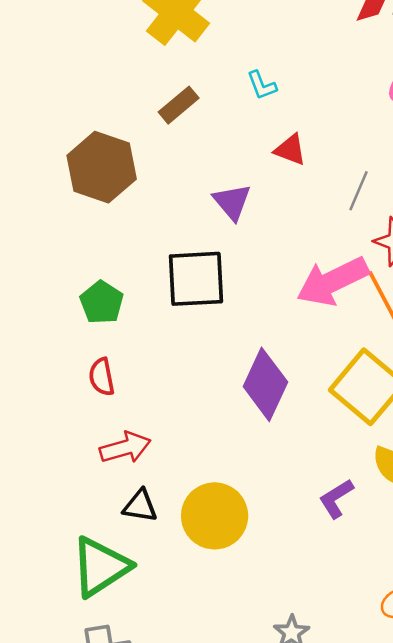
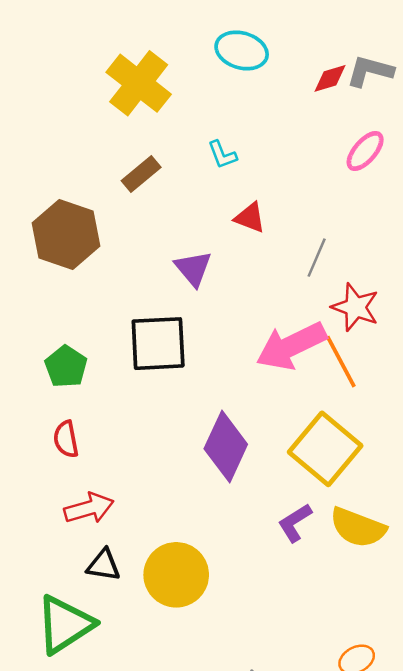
purple L-shape: (336, 499) -> (295, 523), moved

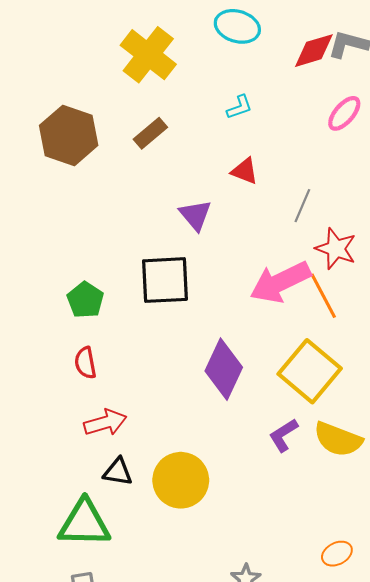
red diamond: (330, 78) -> (314, 51), size x1.4
cyan L-shape: (222, 155) -> (239, 107), moved, turned -88
brown hexagon: (66, 235) -> (69, 135), moved
green triangle: (65, 624) -> (84, 523), turned 34

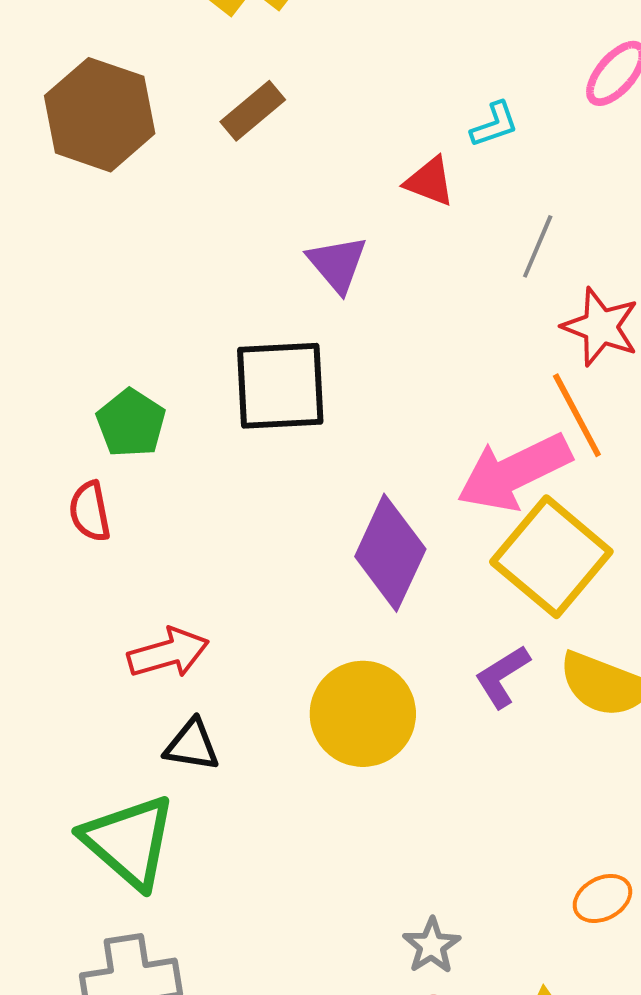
cyan L-shape: (239, 107) -> (494, 124), moved
pink arrow: (280, 282) -> (514, 472), moved
red semicircle: (85, 363) -> (90, 511), moved
yellow circle: (181, 480) -> (363, 714), moved
green triangle: (84, 523) -> (129, 842), turned 40

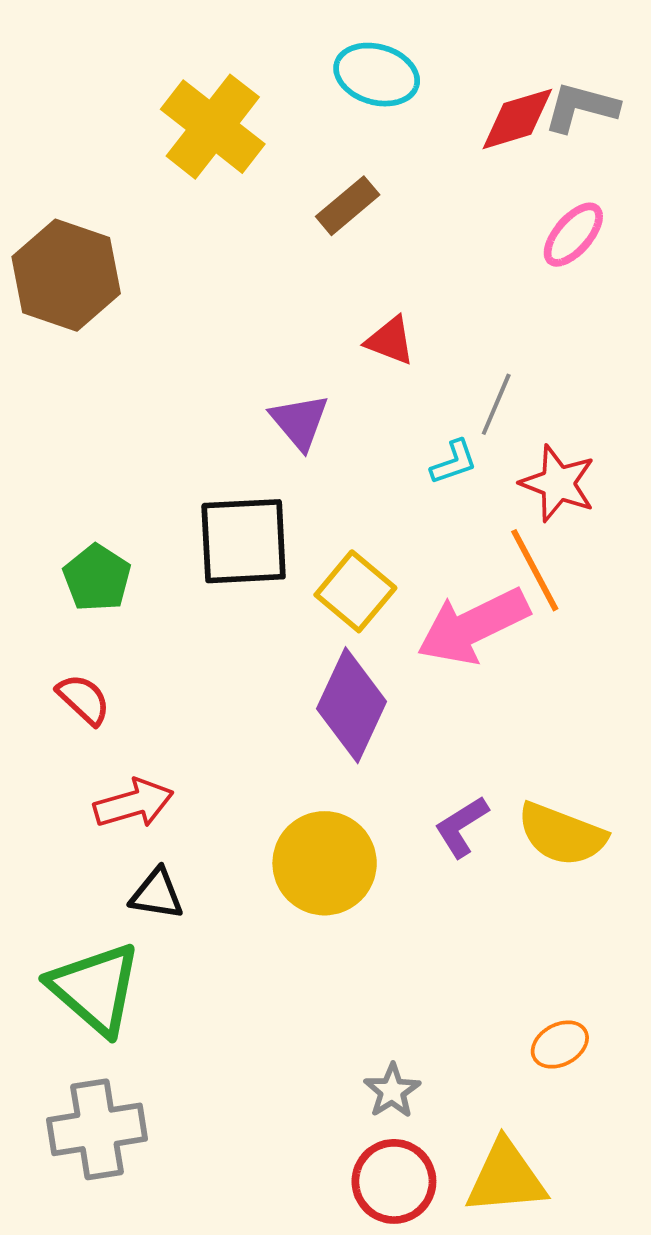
brown rectangle: (253, 111) -> (348, 206), moved
cyan L-shape: (494, 124) -> (454, 462), moved
red semicircle: (90, 511) -> (84, 699), moved, turned 144
yellow square: (551, 557) -> (355, 591), moved, size x0.7

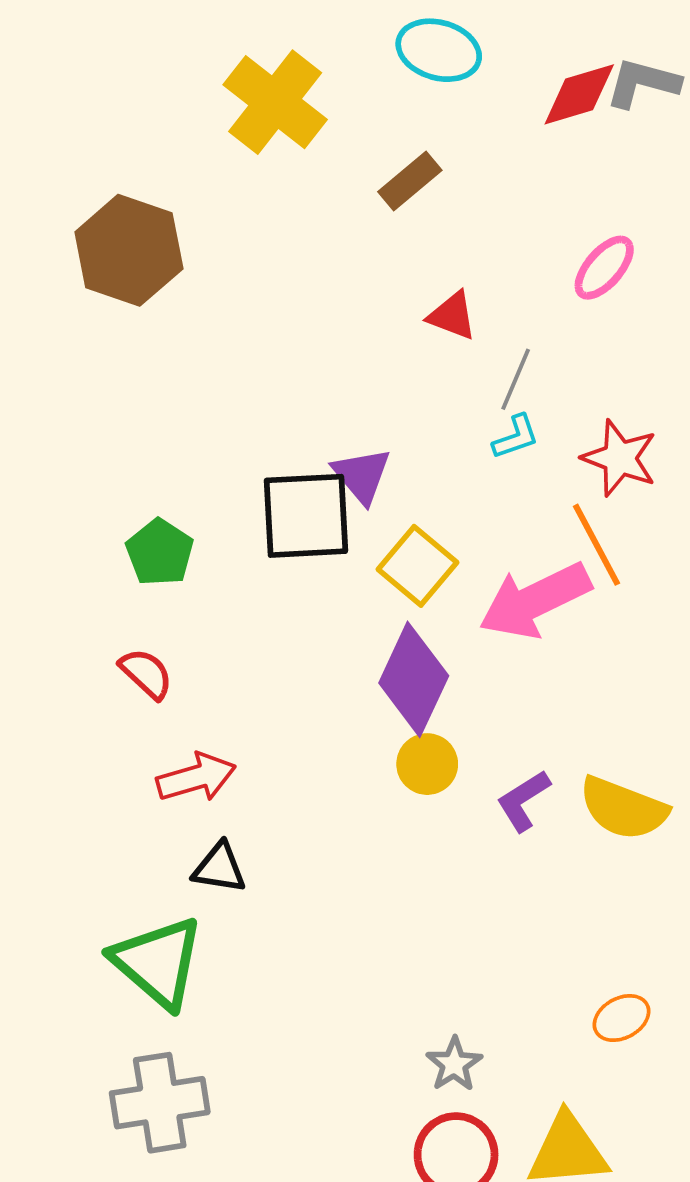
pink ellipse: (573, 235) -> (604, 268), moved
gray line: (496, 404) -> (516, 379), moved
purple triangle: (299, 422) -> (362, 475), moved
yellow circle: (325, 863) -> (427, 764), moved, size x0.6

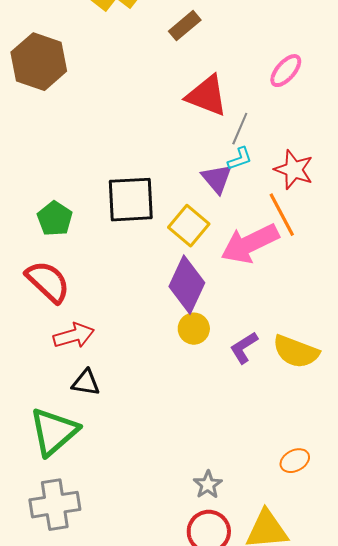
red triangle: (452, 316) -> (207, 96), size x1.6
purple triangle: (362, 475) -> (217, 179), moved
red semicircle: (146, 674) -> (48, 282), size x1.6
green triangle: (158, 962) -> (54, 432), turned 38

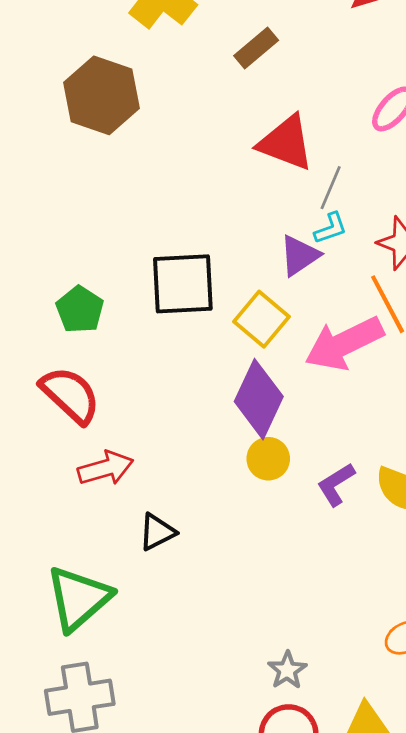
brown hexagon: (39, 62) -> (102, 95), moved
purple triangle: (217, 179) -> (299, 255), turned 36
black triangle: (86, 383) -> (157, 532), moved, turned -36

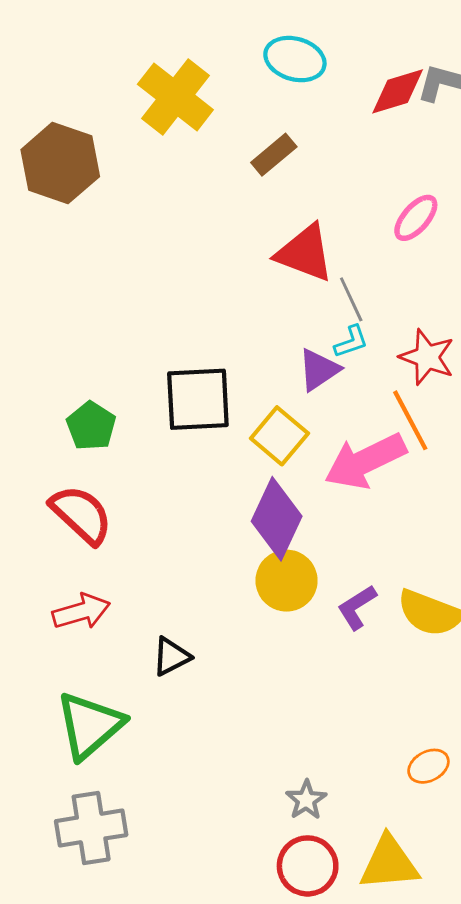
brown hexagon: (102, 95) -> (60, 163), moved
gray line: (331, 188) -> (351, 299), turned -48
yellow circle: (268, 459) -> (287, 581), size x1.4
red arrow: (106, 468) -> (81, 612), moved

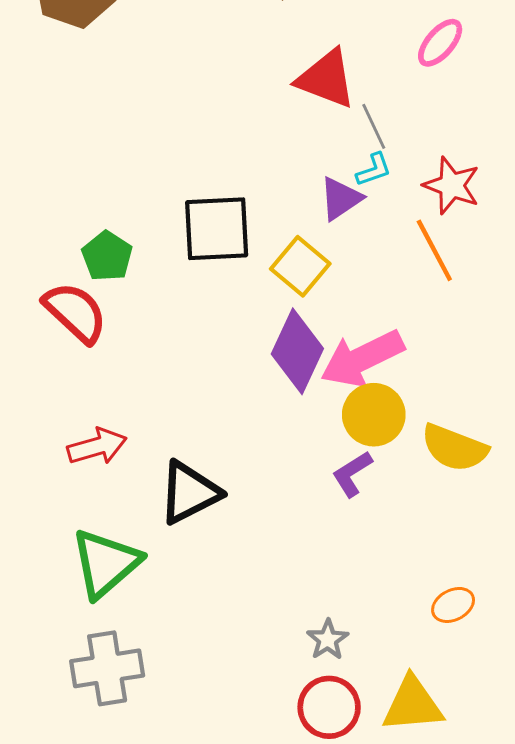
pink arrow: (365, 461) -> (362, 358), moved
red semicircle: (81, 515) -> (75, 312), moved
yellow circle: (287, 581) -> (374, 415), moved
purple L-shape: (357, 607) -> (352, 474), moved
black triangle: (171, 657) -> (189, 493), size x1.6

